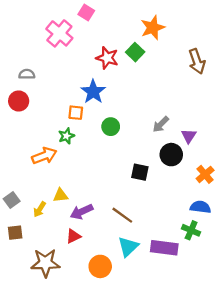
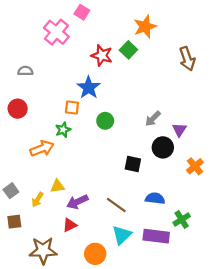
red circle: (19, 101) -> (18, 109), moved
blue semicircle: (200, 207) -> (155, 198), moved
green cross: (191, 230) -> (182, 219), turned 35

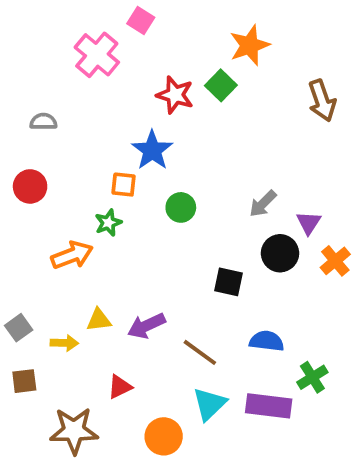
orange cross: (195, 166) -> (335, 261), moved
yellow arrow: (38, 200) -> (64, 343), turned -120
purple arrow: (77, 202) -> (146, 326), moved

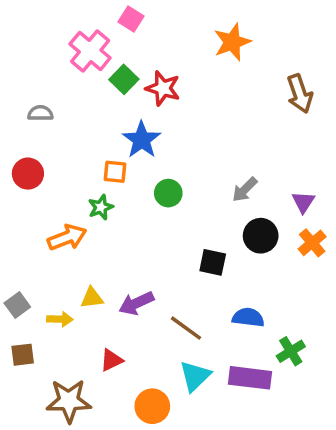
green square: (221, 85) -> (124, 79), moved
purple triangle: (309, 223) -> (303, 202), moved

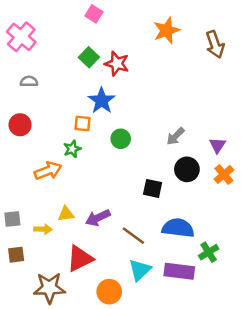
pink cross: (90, 51) -> (21, 37), moved
brown arrow: (300, 94) -> (215, 44), moved
gray square: (17, 305) -> (12, 219), turned 30
blue semicircle: (248, 317) -> (178, 228), size x1.4
red triangle: (111, 360) -> (80, 259), size x1.6

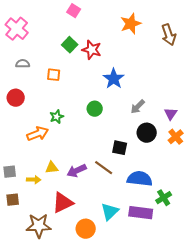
blue star: (102, 101) -> (114, 79), moved
orange square: (82, 123) -> (54, 75), moved
brown line: (133, 236) -> (104, 168), moved

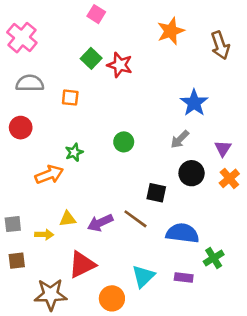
gray semicircle: (23, 64) -> (30, 83), size x1.5
blue star: (114, 79) -> (194, 103), moved
purple rectangle: (141, 213) -> (184, 278), size x0.6

